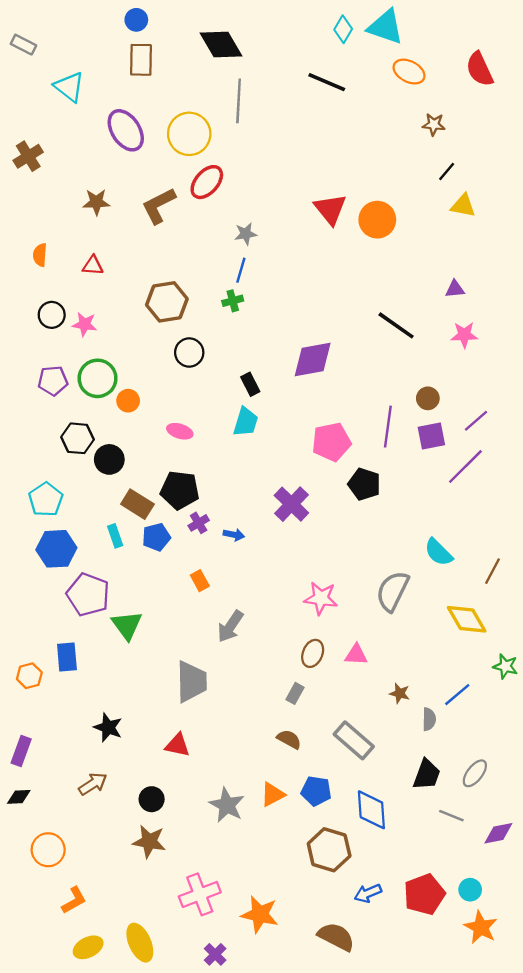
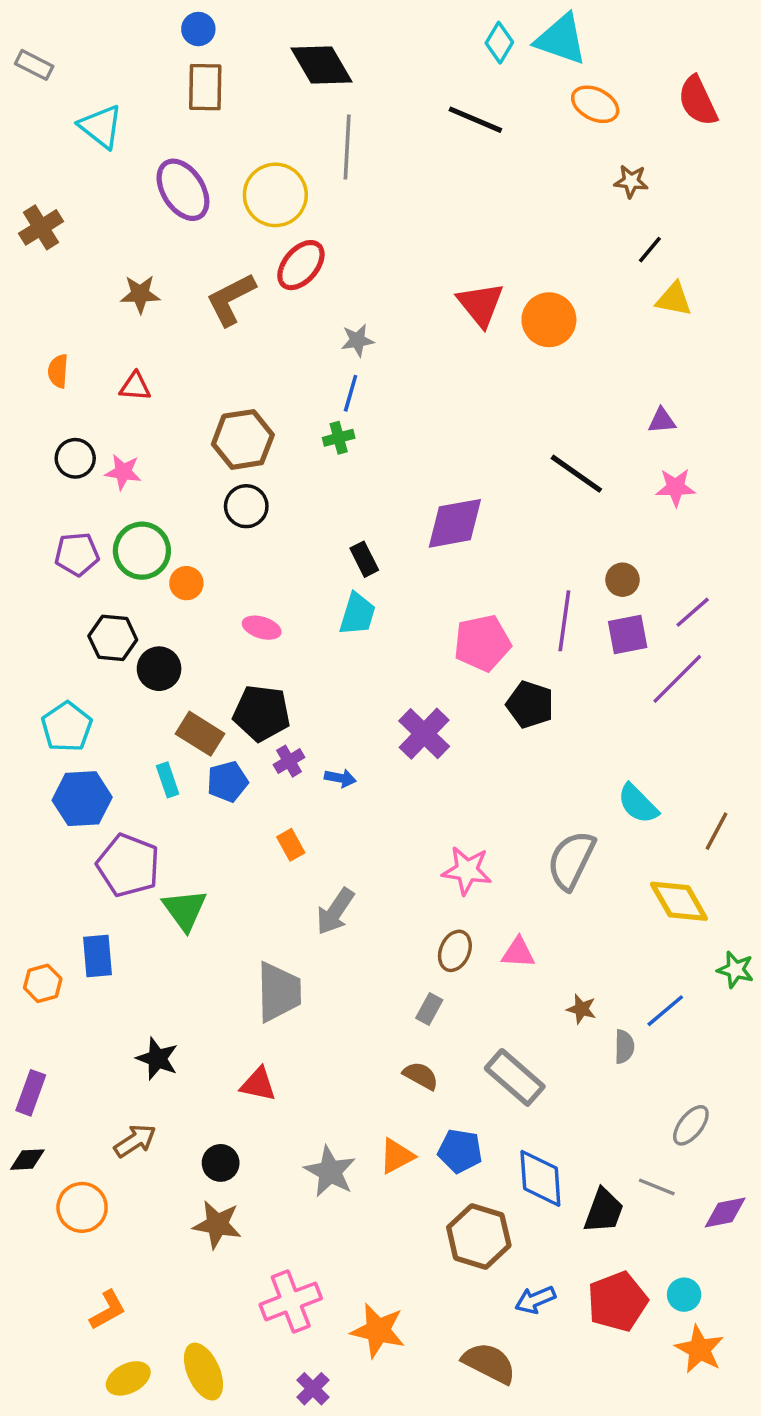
black circle: (189, 352) -> (246, 506), moved
black trapezoid: (427, 774) -> (604, 1211), moved
orange circle: (48, 850) -> (82, 1207), moved

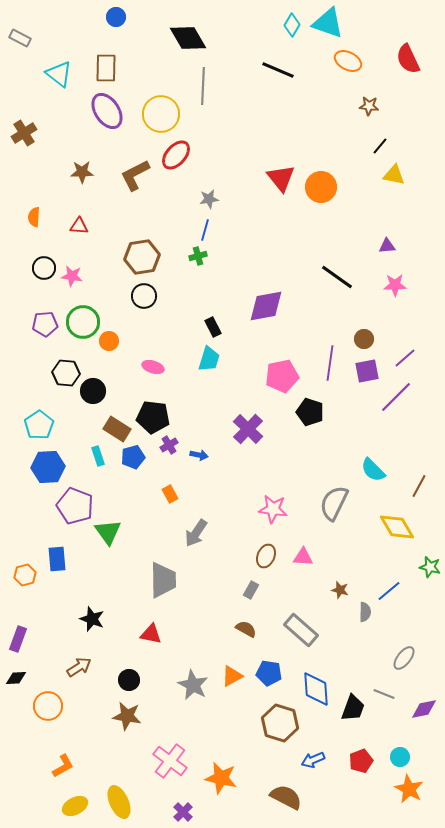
brown rectangle: (205, 87) -> (106, 68), moved
pink cross: (291, 1301) -> (170, 761), turned -32
red pentagon: (617, 1301) -> (361, 761), size x0.7

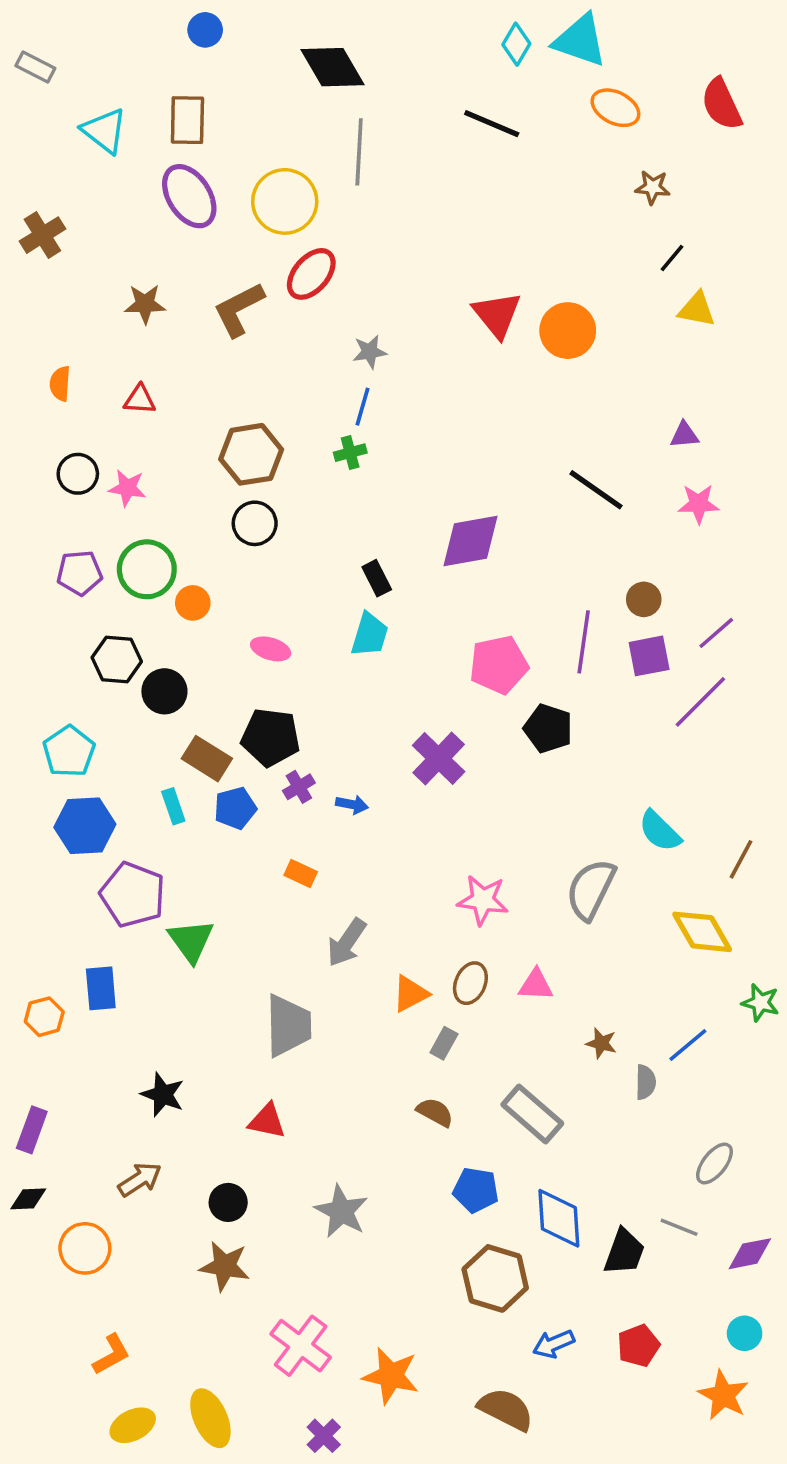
orange rectangle: (170, 494) -> (301, 873), turned -36
orange triangle: (232, 676) -> (410, 994), moved
cyan circle: (400, 757) -> (745, 1333), moved

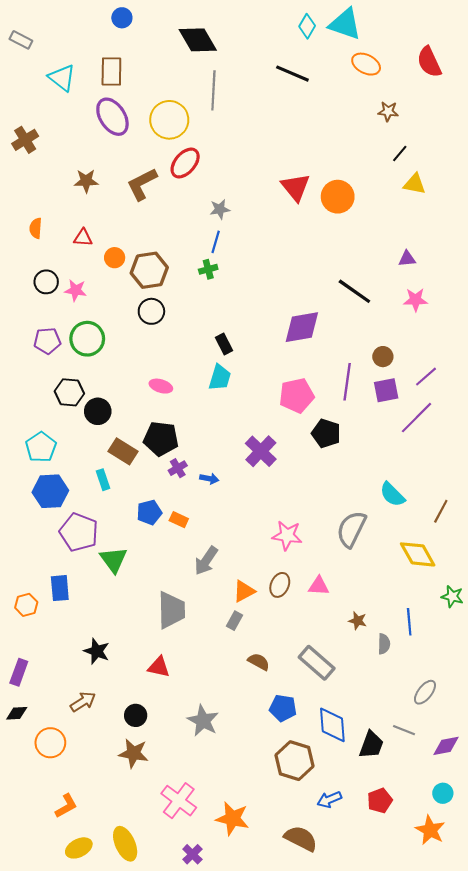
purple diamond: (470, 541) -> (302, 327), moved
orange circle: (193, 603) -> (115, 258), moved
blue pentagon: (235, 808) -> (149, 512), moved
gray rectangle: (444, 1043) -> (235, 621), moved
blue line: (688, 1045) -> (409, 622), turned -55

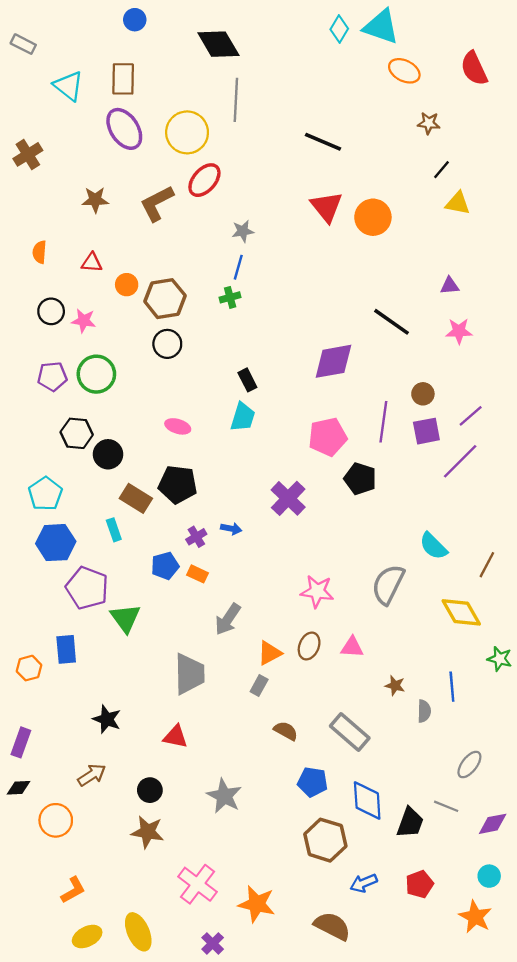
black line: (292, 74) -> (323, 142), moved
purple cross: (178, 468) -> (196, 537), moved

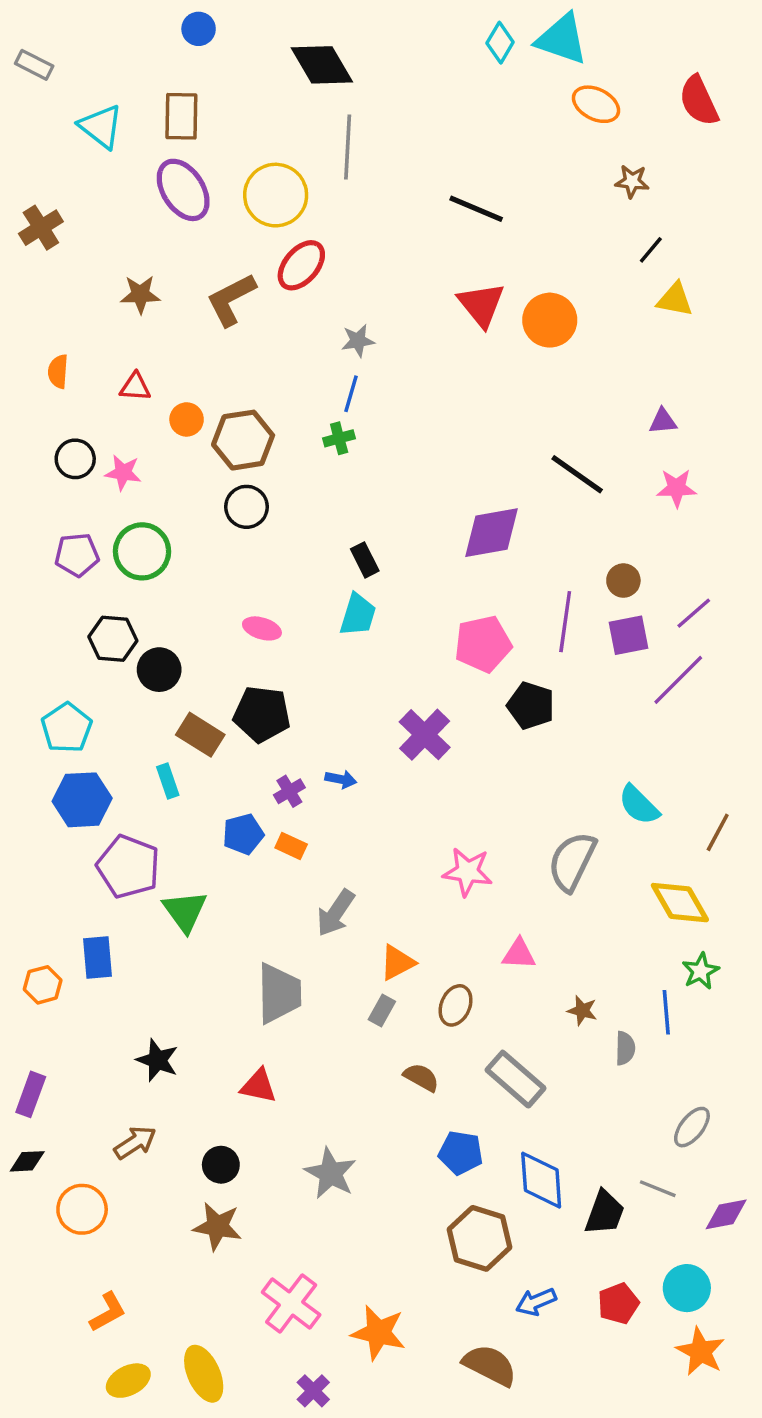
brown ellipse: (309, 646) -> (456, 1005), moved
green star: (500, 659) -> (701, 971), moved, turned 30
cyan circle: (489, 876) -> (687, 1288), moved, size x1.4

